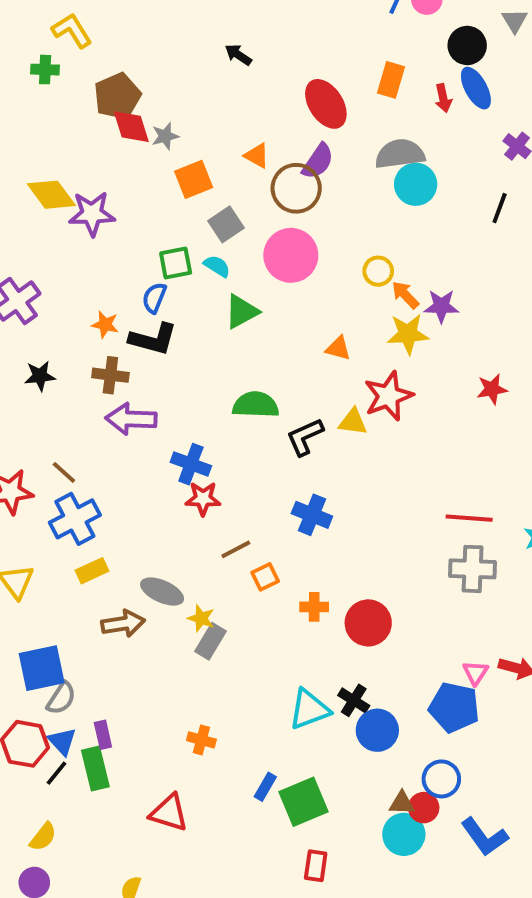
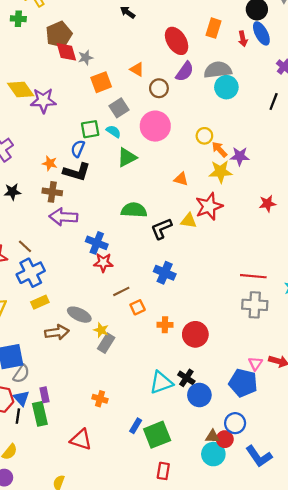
purple semicircle: (318, 161) -> (185, 71), moved
brown circle: (296, 188) -> (159, 88), size x0.7
black line: (56, 773) -> (18, 416), turned -32

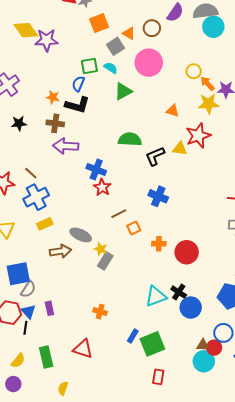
orange triangle: (137, 69) -> (129, 33), moved
red star: (103, 262) -> (102, 187), turned 30
green rectangle: (40, 414) -> (46, 357), moved

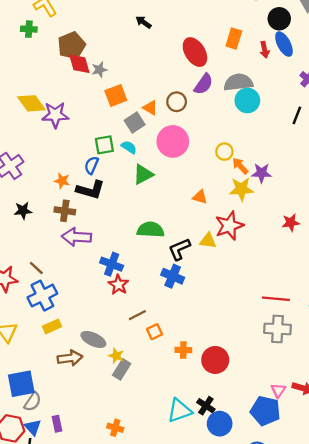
blue cross: (158, 196) -> (173, 276), moved

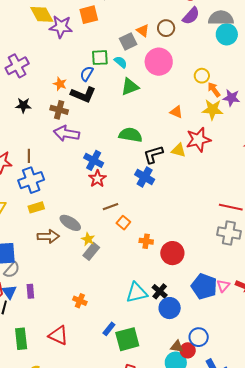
orange square: (116, 96) -> (89, 15), moved
brown line: (36, 268) -> (29, 156), turned 40
orange square: (155, 332) -> (123, 223), turned -32
blue pentagon: (265, 411) -> (204, 286), moved

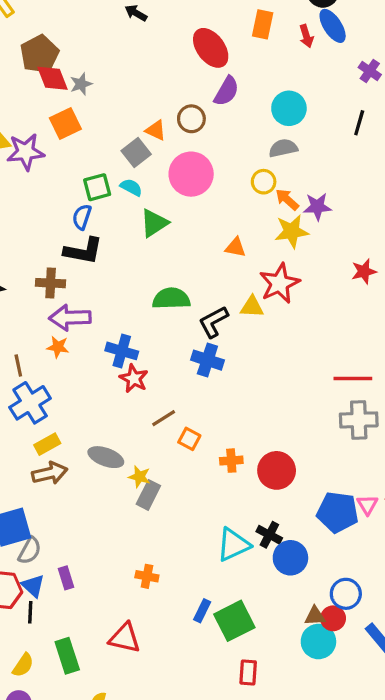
gray semicircle: (221, 18) -> (283, 148), moved, size x0.7
orange star: (60, 84) -> (58, 347), moved
brown arrow: (48, 236) -> (50, 473), moved

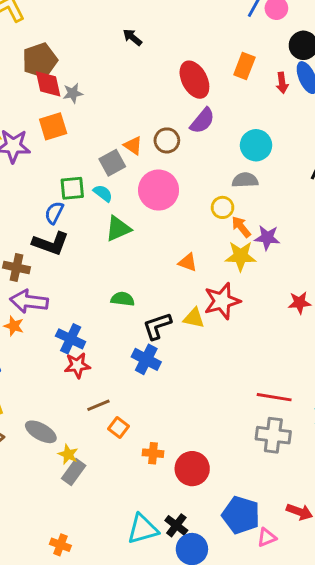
green semicircle: (171, 299) -> (123, 299), size x0.7
red star: (134, 378) -> (77, 365), turned 30
pink triangle: (367, 505) -> (267, 537), moved, turned 30

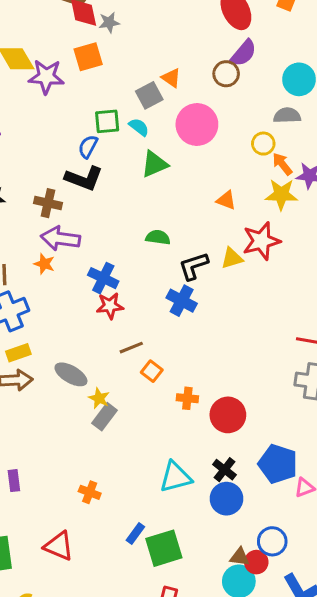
brown circle: (167, 140) -> (226, 74), moved
yellow triangle: (194, 318) -> (232, 258), turned -30
black cross: (176, 525) -> (224, 470), moved

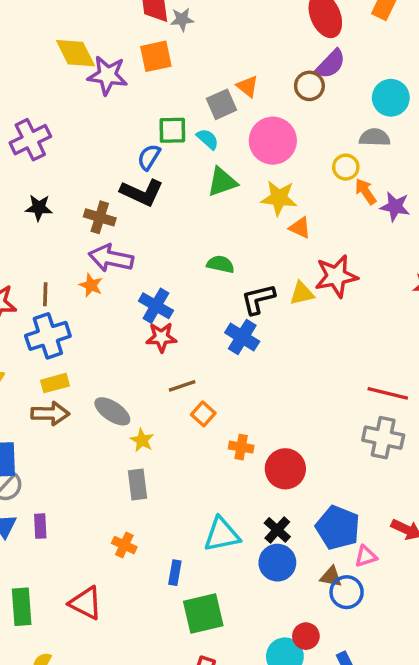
yellow star: (281, 194) -> (279, 198), moved
gray rectangle: (104, 417) -> (137, 484), moved, turned -48
blue rectangle: (135, 534) -> (175, 573), moved, turned -30
blue circle: (272, 541) -> (347, 592), moved
brown triangle: (240, 557) -> (331, 577), moved

